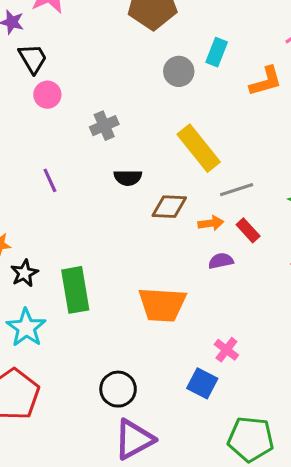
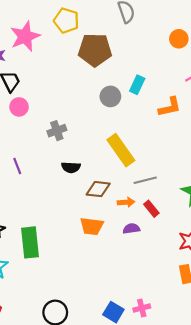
orange trapezoid: (162, 305) -> (92, 226), moved, size x0.7
pink cross: (226, 350) -> (142, 308), moved, turned 35

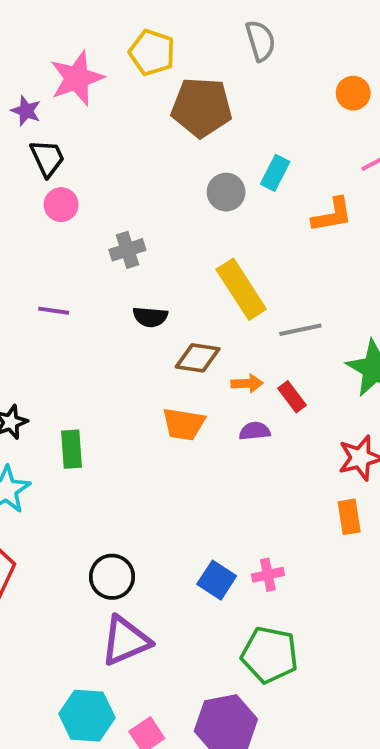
purple line: (17, 166) -> (54, 311), turned -63
gray line: (145, 180) -> (300, 330), moved
green rectangle: (30, 242) -> (71, 449), size x0.7

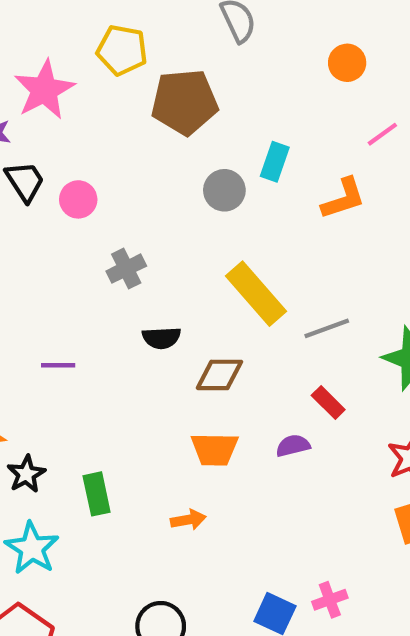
pink circle: (61, 205) -> (78, 199), moved
purple line: (54, 311) -> (58, 365), moved
orange arrow: (247, 383) -> (188, 520), moved

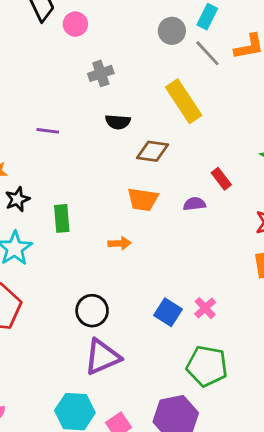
gray line: (327, 328) -> (207, 53), moved, turned 60
pink cross: (330, 600) -> (205, 308), turned -30

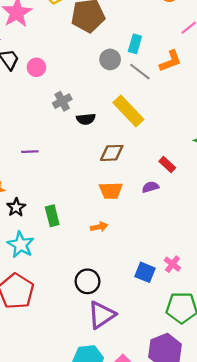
black semicircle: (118, 122) -> (86, 119), moved

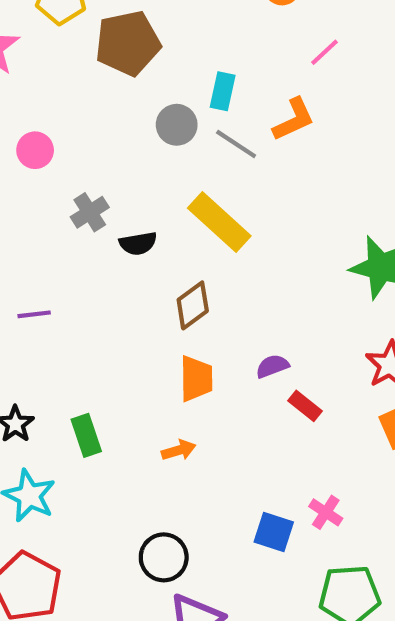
brown diamond: (112, 153) -> (193, 305), turned -30
red rectangle: (167, 164) -> (305, 406), moved
orange trapezoid: (111, 191) -> (196, 379), turned -85

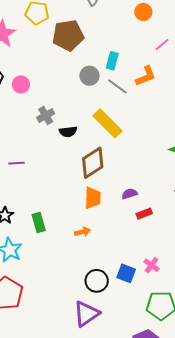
brown diamond: (193, 305) -> (93, 163), size x1.4
red rectangle: (305, 406) -> (144, 214), turned -63
black circle: (164, 557) -> (97, 281), moved

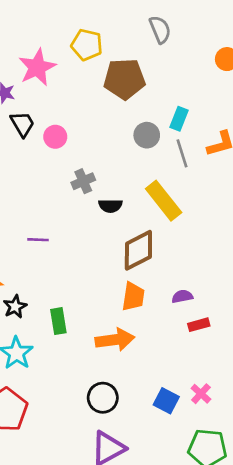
gray line: (117, 86) -> (182, 153), turned 30
orange arrow: (83, 232) -> (115, 340), size x1.8
black circle: (97, 281) -> (103, 398), moved

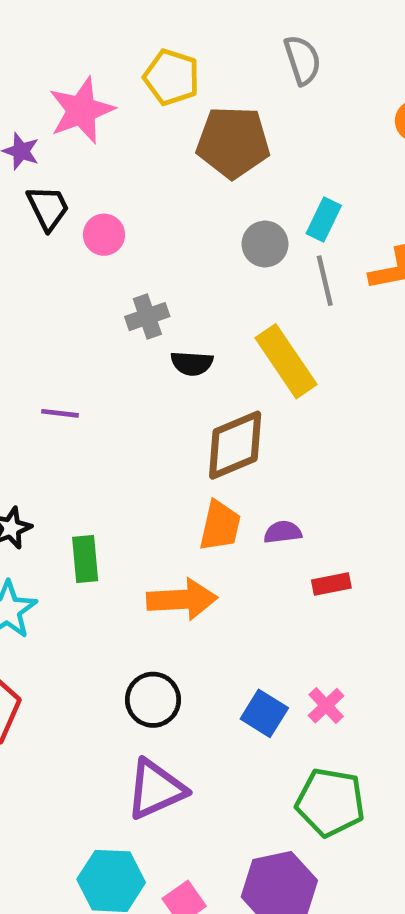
purple semicircle: (182, 296) -> (283, 532), moved

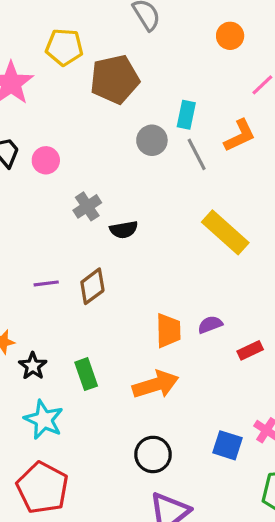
yellow rectangle: (286, 361) -> (225, 232), moved
brown diamond: (235, 445) -> (92, 286), moved, size x0.7

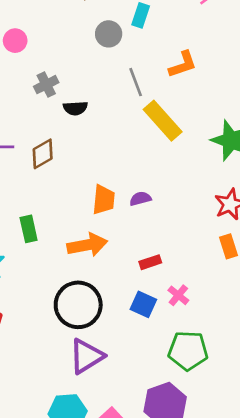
orange L-shape: (240, 136) -> (183, 64), moved
gray line: (197, 154) -> (136, 82), moved
red rectangle: (250, 350) -> (150, 262), moved
black circle: (153, 454) -> (78, 305), size x1.5

